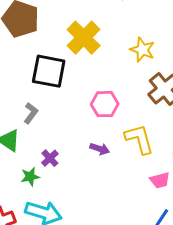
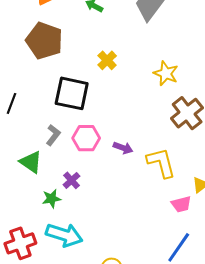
yellow cross: (84, 38) -> (107, 60), size x0.6
pink hexagon: (105, 104) -> (86, 138), moved
purple arrow: (100, 149) -> (123, 148), moved

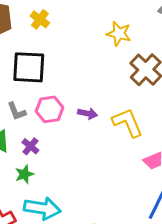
yellow cross: (107, 60) -> (40, 19), moved
gray L-shape: (53, 135) -> (17, 111), turned 130
purple cross: (72, 180) -> (30, 146), moved

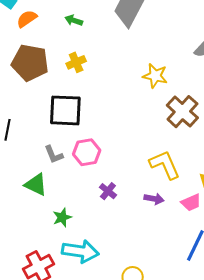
yellow cross: (40, 19) -> (76, 62), turned 30
purple arrow: (88, 114) -> (154, 199), moved
purple cross: (30, 146) -> (108, 191), moved

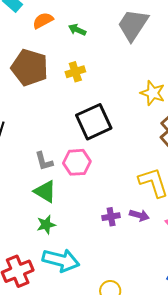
orange semicircle: (27, 19) -> (43, 21), moved
black square: (65, 110) -> (94, 122), moved, turned -33
green triangle: (36, 185) -> (45, 191), moved
purple cross: (108, 191) -> (111, 217), moved, turned 36

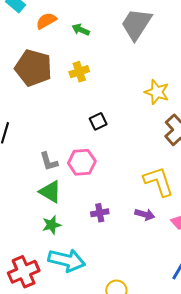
black square: (94, 122) -> (98, 121), size x0.5
purple cross: (111, 217) -> (100, 213), moved

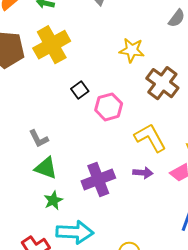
yellow cross: (79, 72) -> (52, 45), size x1.8
pink hexagon: (82, 162) -> (109, 107), moved
purple cross: (100, 213) -> (98, 179), size x1.8

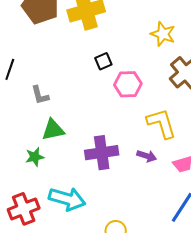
gray L-shape: (39, 139) -> (40, 95), moved
green triangle: (46, 168) -> (53, 130), turned -45
green star: (53, 200) -> (35, 157), moved

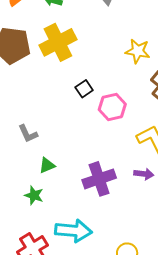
green triangle: (53, 130) -> (47, 165), size x0.7
green star: (35, 157) -> (34, 195), turned -30

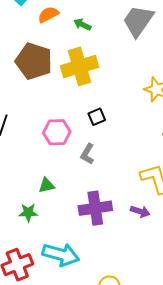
pink hexagon: (112, 107) -> (57, 132), moved
gray L-shape: (28, 134) -> (87, 154), moved, turned 45
green star: (34, 195) -> (28, 213), turned -30

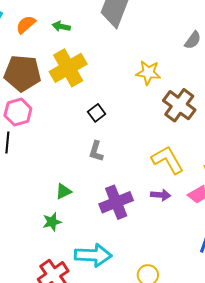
pink hexagon: (57, 132) -> (18, 112), moved

